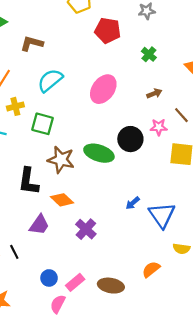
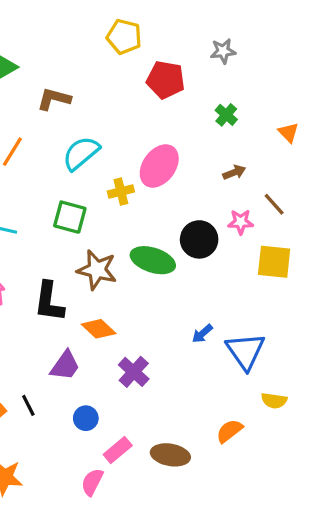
yellow cross: (15, 106) -> (121, 192), moved
blue circle: (49, 278) -> (86, 418), moved

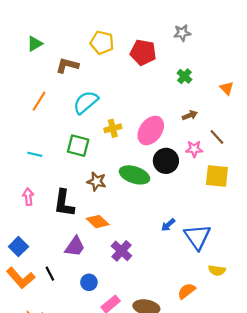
yellow pentagon: (124, 37) -> (102, 43), moved
pink ellipse: (159, 166) -> (151, 130), moved
brown star: (97, 270) -> (97, 181), size x0.7

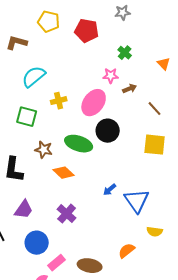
pink star: (194, 149) -> (111, 76), moved
orange diamond: (98, 222) -> (64, 173), moved
blue circle: (89, 282) -> (37, 243), size x1.5

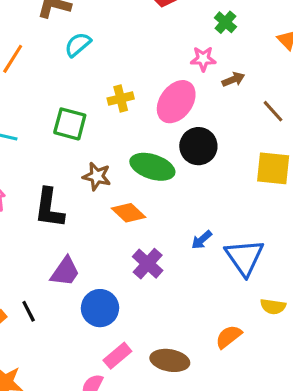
cyan semicircle: (34, 77) -> (78, 45), moved, size x0.7
purple cross: (67, 214) -> (148, 264), moved
blue circle: (37, 243) -> (100, 308), moved

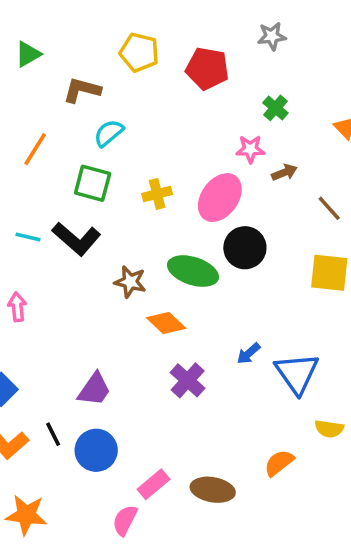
green square: (70, 124) -> (93, 183), moved
black L-shape: (49, 208) -> (76, 239), moved, turned -57
blue circle: (100, 308) -> (96, 450), moved

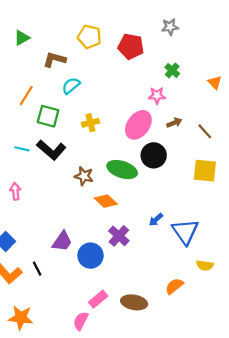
brown arrow: (284, 172) -> (174, 123), moved
green square: (93, 183) -> (48, 116), moved
yellow cross: (157, 194) -> (90, 123), moved
blue circle: (96, 450) -> (90, 256), moved

